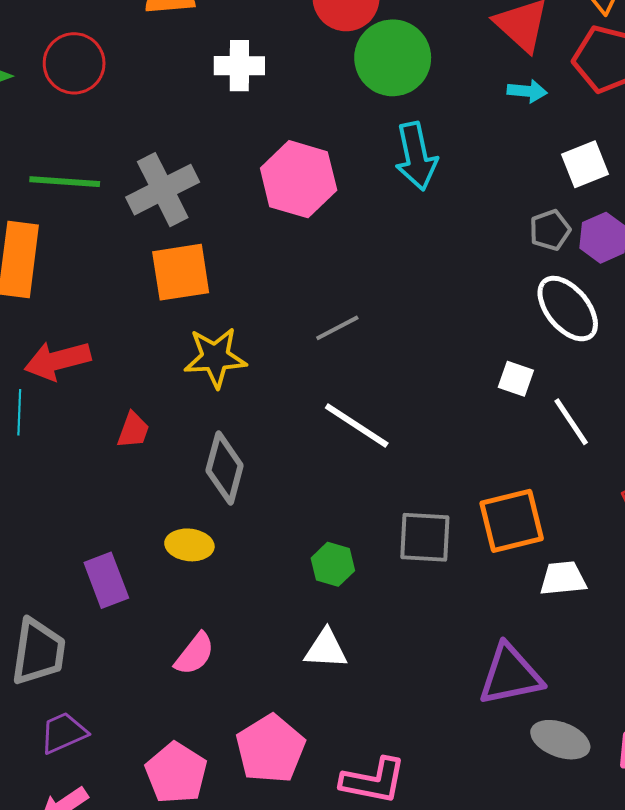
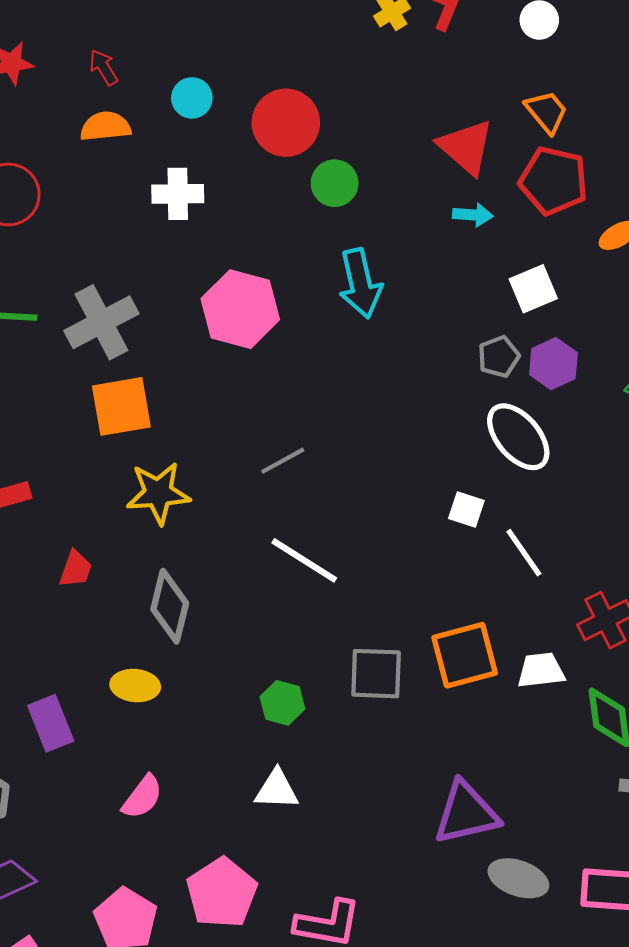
green circle: (393, 58) -> (335, 183), size x0.6
white trapezoid: (563, 578) -> (541, 670), moved

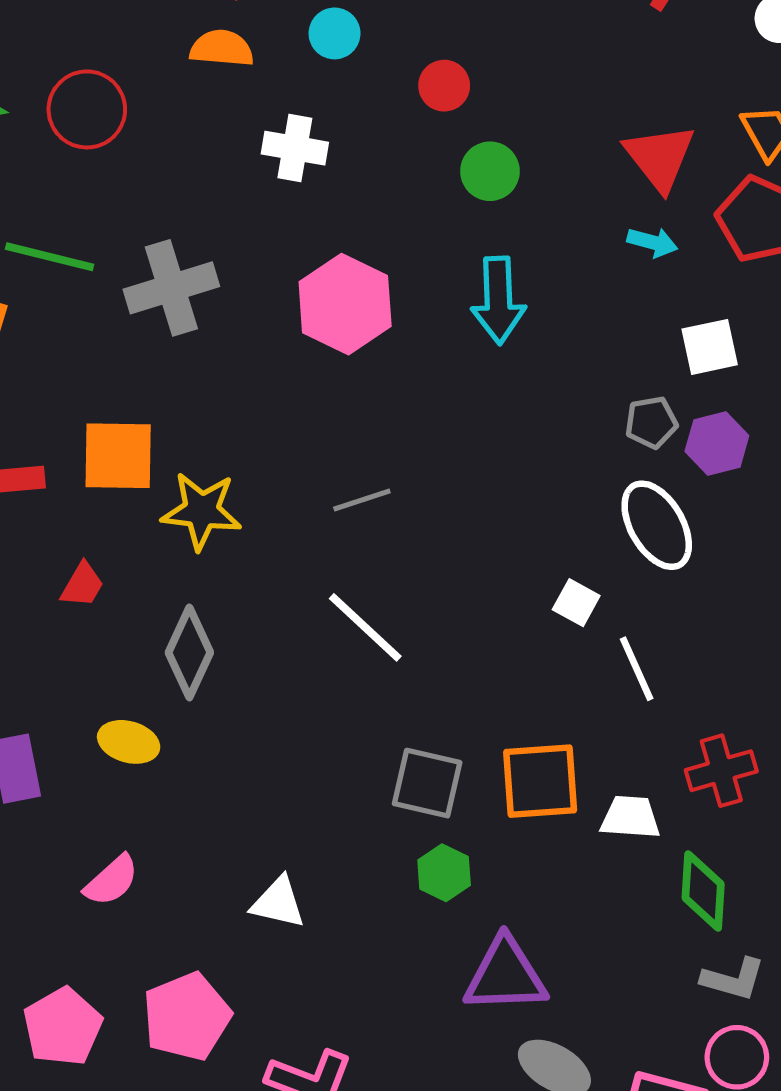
red circle: (286, 123) -> (444, 86), size x0.6
orange square: (121, 406) -> (118, 456), moved
green hexagon: (282, 703) -> (444, 873), moved

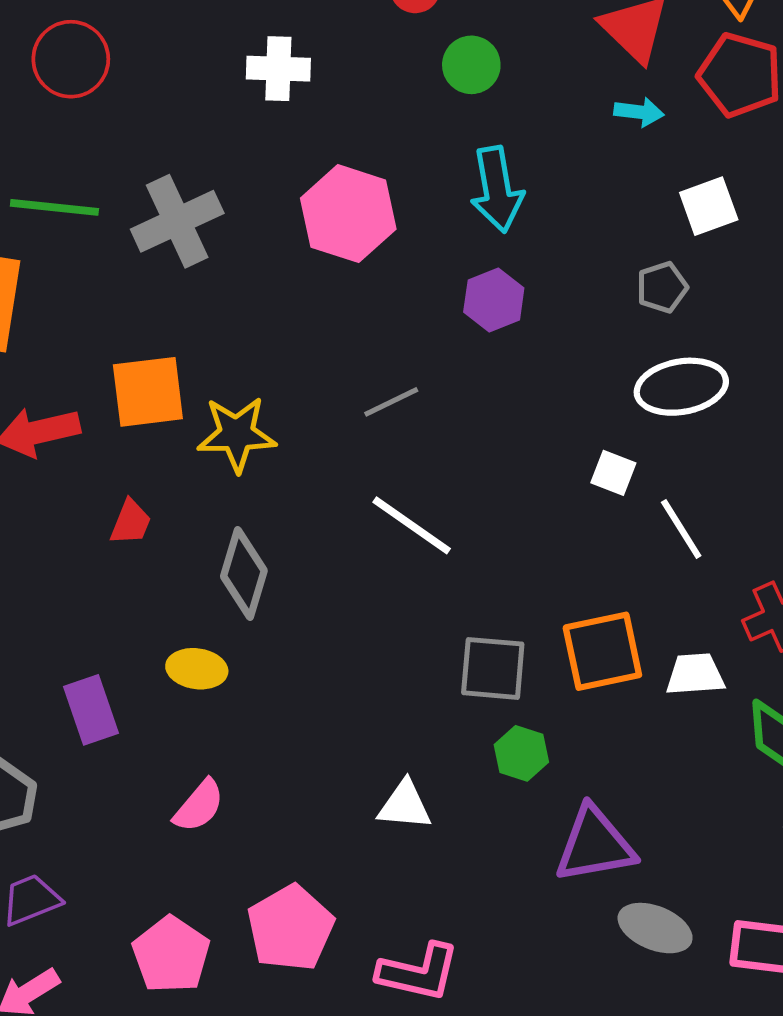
purple hexagon: (717, 444) -> (494, 300), moved
white ellipse: (657, 525) -> (681, 387), turned -62
white triangle: (278, 903) -> (405, 805), moved

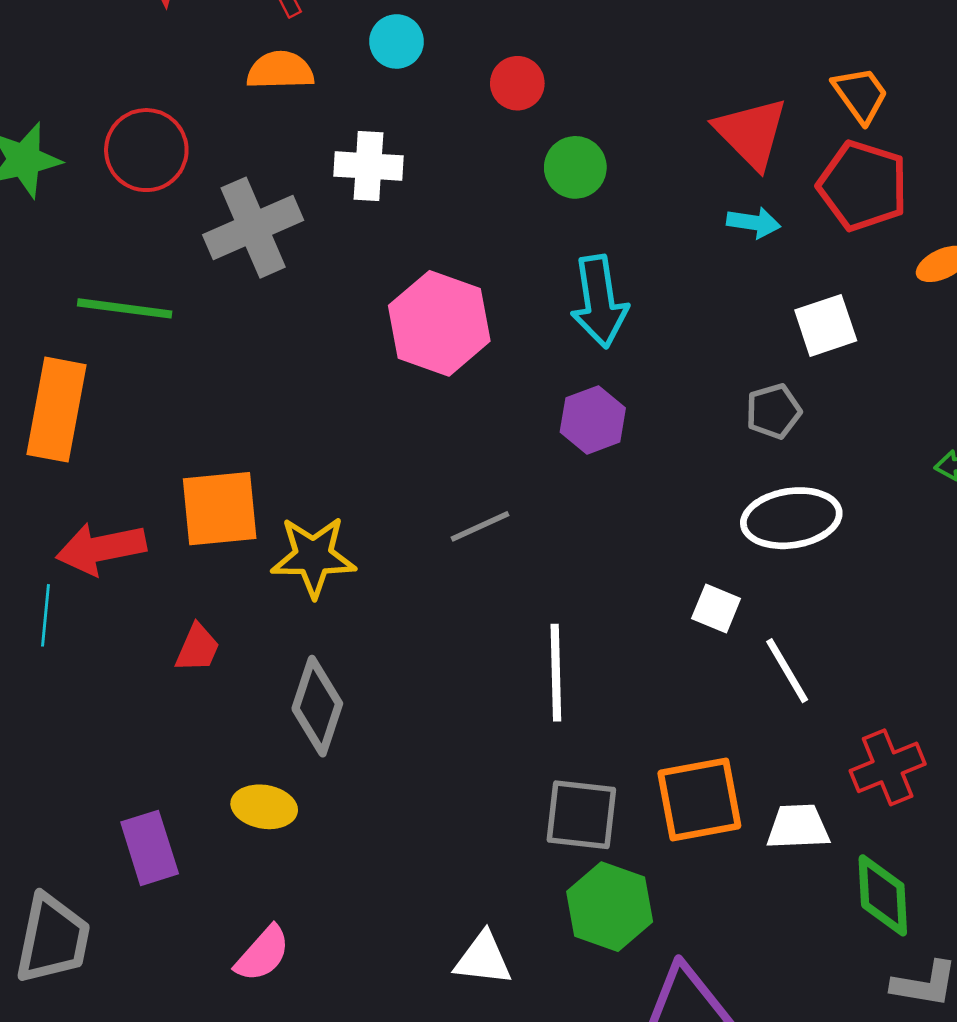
gray cross: (177, 221) -> (253, 228), moved
white line: (412, 525) -> (556, 673), moved, turned 52
green hexagon: (521, 753) -> (610, 907), size x1.5

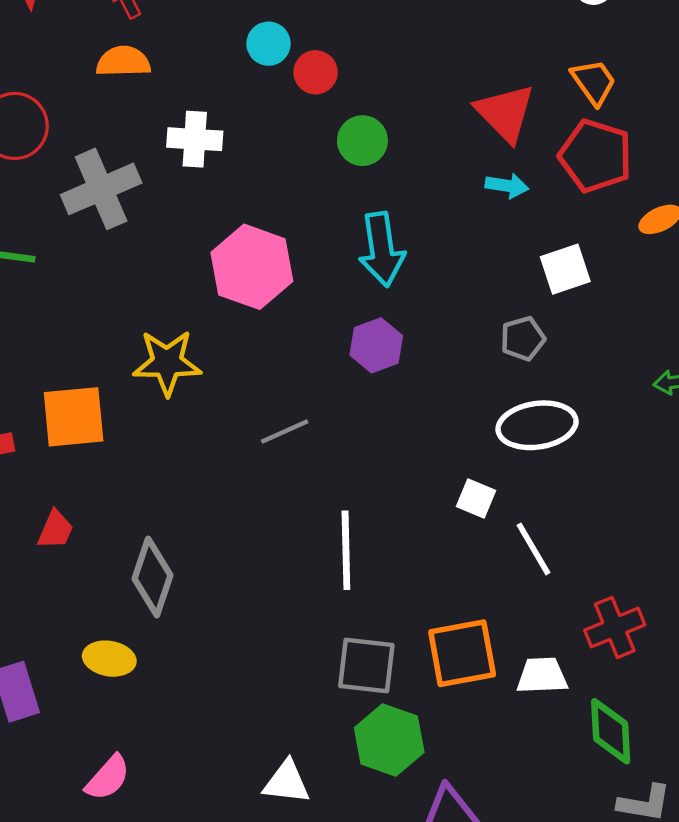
cyan circle: (397, 41) -> (269, 44), moved
yellow star: (313, 557) -> (167, 363), moved

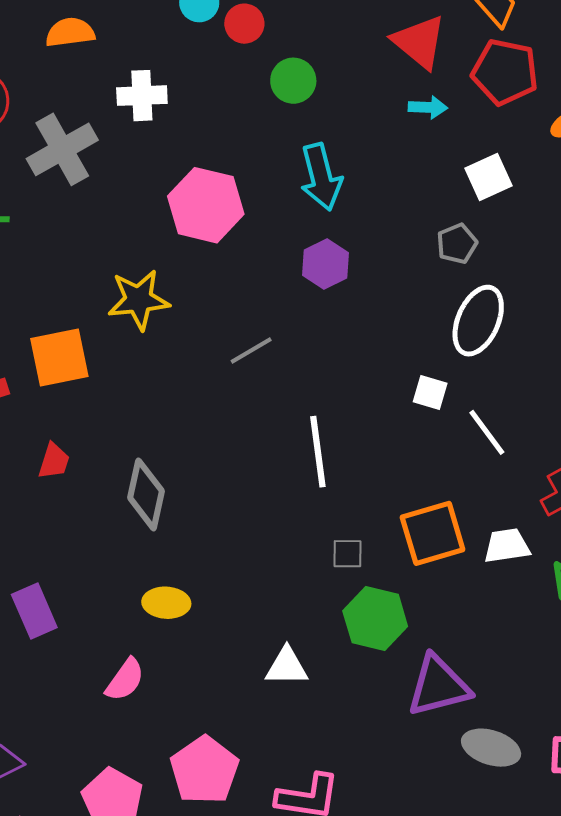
white ellipse: (537, 425) -> (478, 321), turned -52
yellow ellipse: (109, 659) -> (166, 603), moved
gray square: (366, 666) -> (347, 554), size x0.6

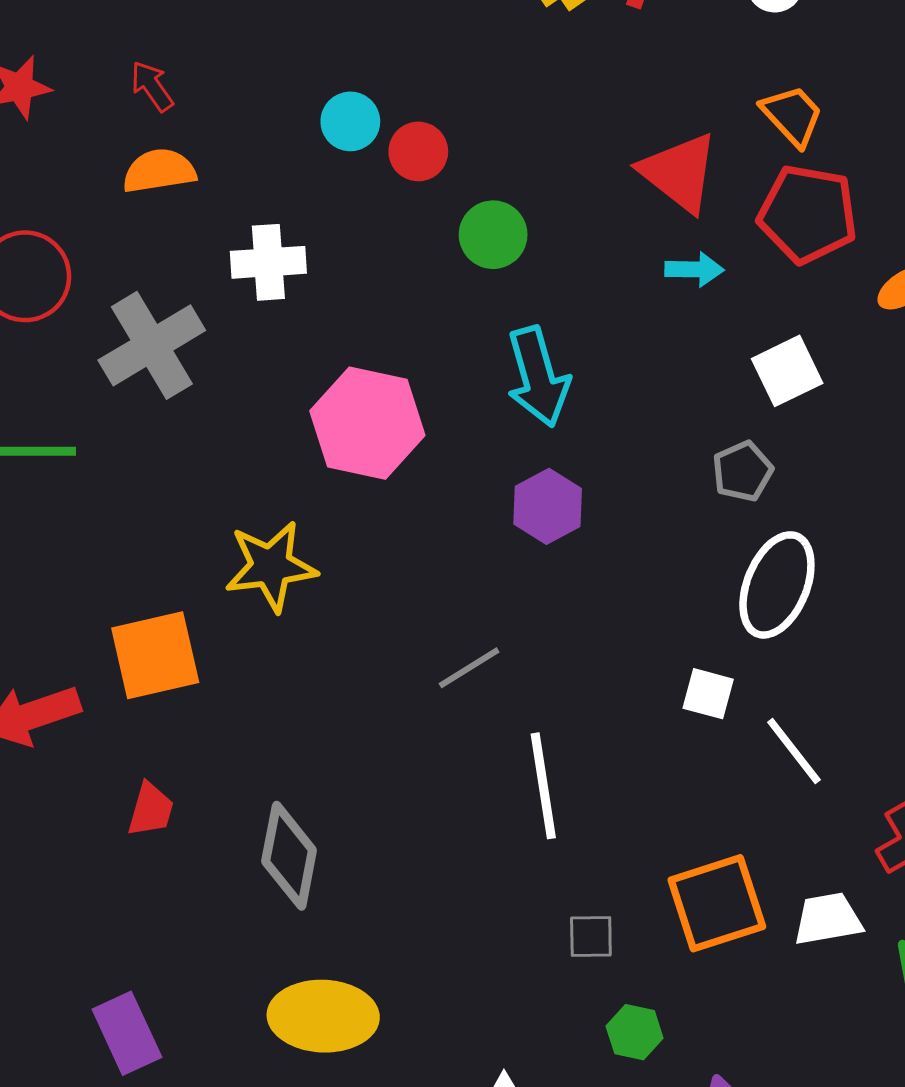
gray line: (251, 350) -> (469, 668), moved
yellow ellipse: (166, 603) -> (323, 1016), size x1.5
green hexagon: (375, 619) -> (635, 1032), size x0.6

